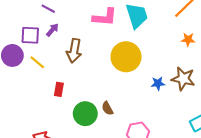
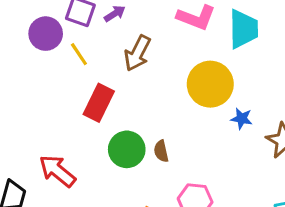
blue star: (158, 83) -> (242, 119), moved
red rectangle: (59, 89) -> (99, 103), size x1.6

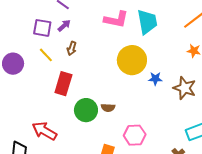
purple circle: (46, 34) -> (13, 64), moved
brown arrow: (137, 53) -> (72, 48), moved, size x0.6
brown semicircle: (161, 151) -> (108, 108), turned -64

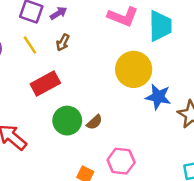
blue star: (155, 79) -> (158, 97), size x1.5
red rectangle: (63, 84) -> (45, 84), turned 35
brown semicircle: (108, 108) -> (94, 122), turned -56

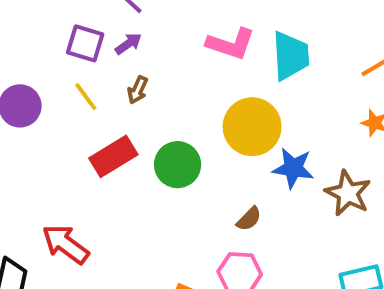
green circle: (67, 121) -> (178, 165), moved
brown semicircle: (94, 122) -> (249, 219), moved

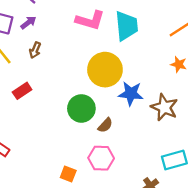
red rectangle: (113, 156) -> (22, 91), size x0.7
green circle: (178, 165) -> (81, 108), moved

